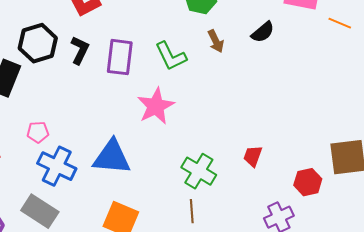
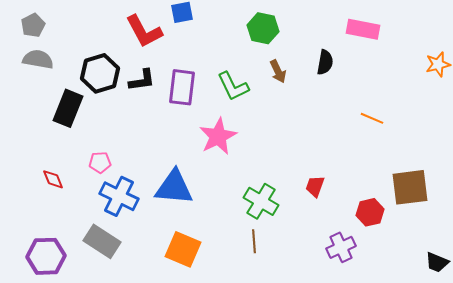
orange line: (340, 23) -> (372, 118), moved
black semicircle: (263, 32) -> (325, 62), turned -40
black L-shape: (80, 50) -> (142, 80), turned 56

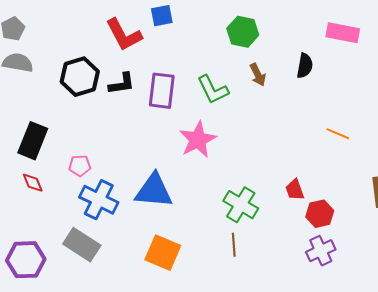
black rectangle: (68, 108) -> (33, 141), moved
orange line: (372, 118) -> (338, 134), moved
red trapezoid: (315, 186) -> (295, 190), turned -40
red hexagon: (370, 212) -> (320, 214), moved

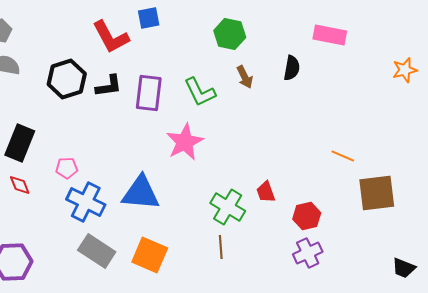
orange line: (338, 134) -> (343, 156), moved
red trapezoid: (295, 190) -> (266, 192), moved
gray rectangle: (82, 245) -> (97, 251), moved

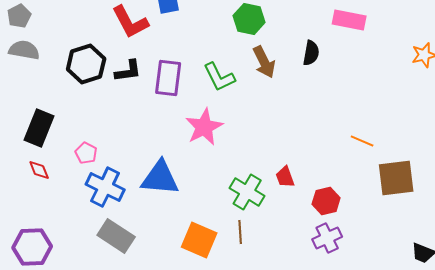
brown arrow: (245, 77) -> (264, 62), size x1.4
pink pentagon: (67, 168) -> (86, 153), turned 30
orange square: (150, 255) -> (199, 240), moved

